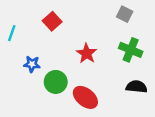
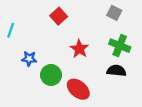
red square: (52, 21) -> (59, 16), moved
black semicircle: (137, 87) -> (116, 71), moved

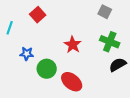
red square: (59, 16) -> (38, 15), moved
black semicircle: (116, 71) -> (118, 65), moved, turned -36

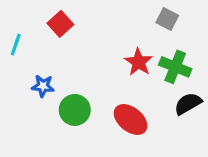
red star: (73, 45) -> (139, 62), moved
red ellipse: (72, 82) -> (131, 119), moved

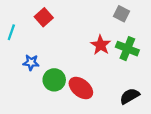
black semicircle: (188, 104) -> (130, 96), moved
red ellipse: (131, 119) -> (81, 88), moved

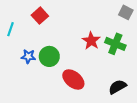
gray square: (122, 14) -> (126, 12), moved
green circle: (54, 80) -> (49, 56), moved

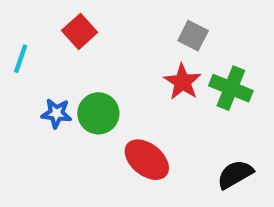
gray square: (126, 12) -> (193, 36), moved

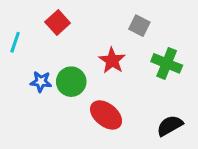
red star: (183, 82) -> (112, 60), moved

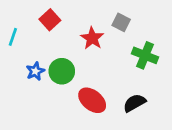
red star: (112, 60) -> (92, 38), moved
blue star: (41, 82) -> (35, 71), turned -30
black semicircle: (170, 126) -> (134, 103), moved

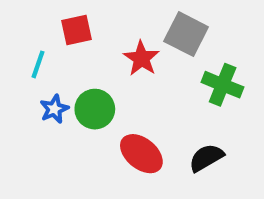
red square: (50, 20) -> (77, 30), turned 30
gray square: (121, 22) -> (186, 34), size x1.5
cyan line: (13, 37) -> (38, 64), moved

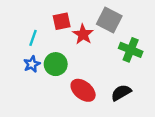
red square: (77, 30) -> (62, 21), moved
cyan line: (38, 64) -> (33, 38), moved

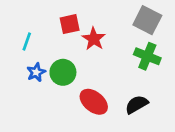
gray square: (109, 20) -> (147, 20), moved
cyan line: (33, 38) -> (27, 42), moved

